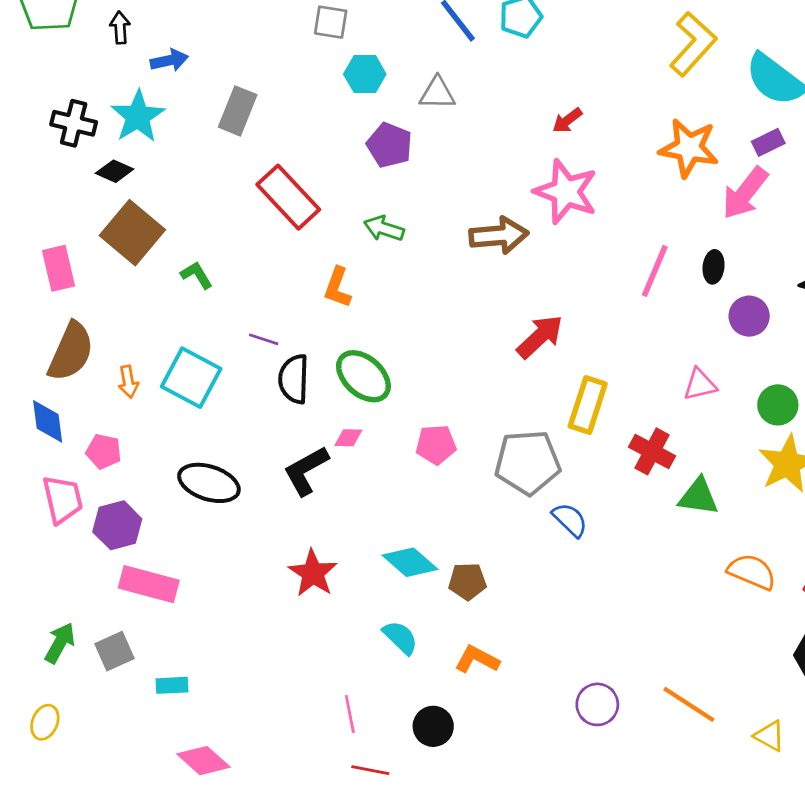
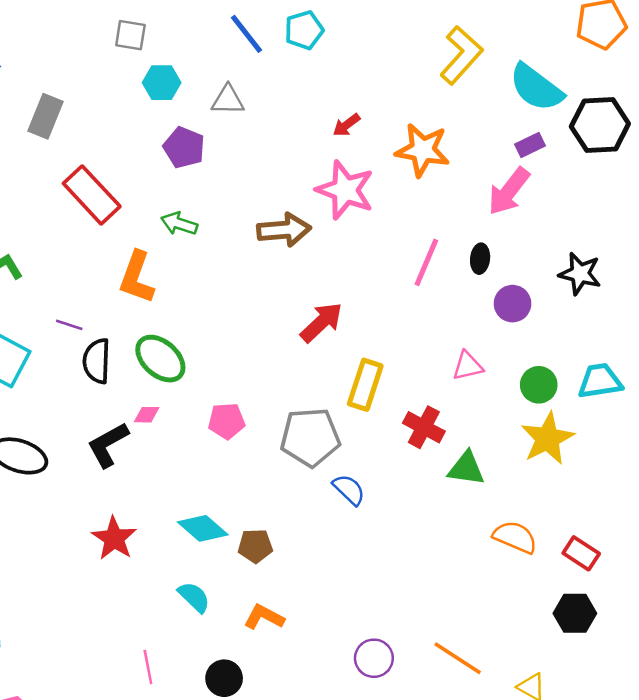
orange star: (689, 148) -> (423, 150), moved
orange L-shape: (337, 287) -> (137, 277), size x1.4

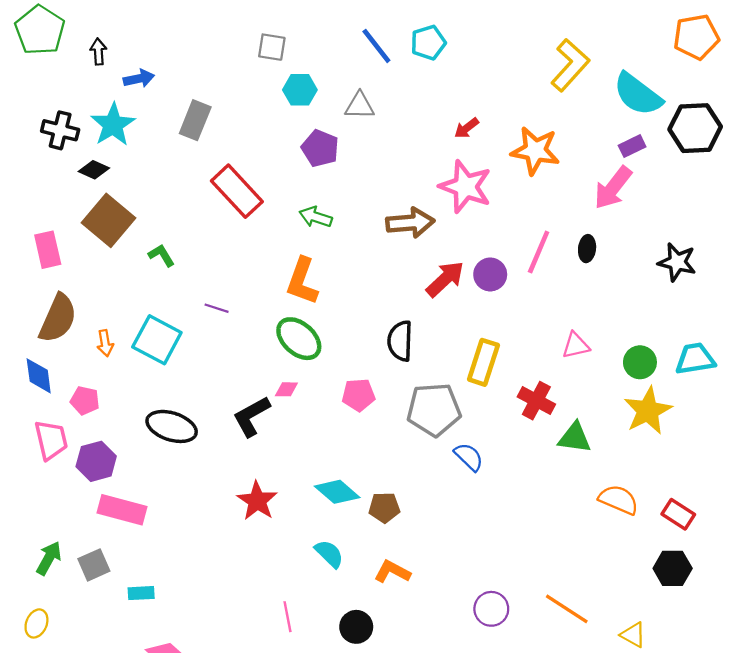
orange L-shape: (137, 277) -> (302, 281), moved
purple circle: (513, 304) -> (490, 274), moved
red arrow: (321, 322) -> (445, 279), moved
black semicircle: (97, 361) -> (400, 341), moved

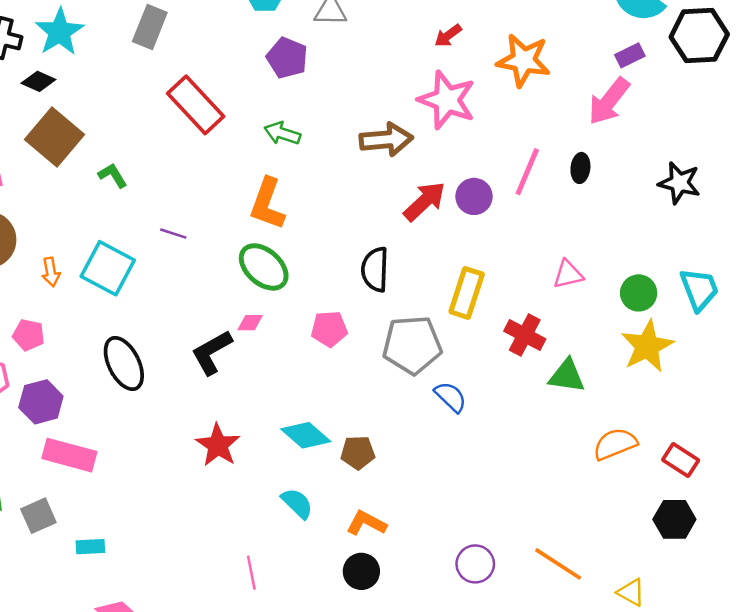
cyan trapezoid: (695, 359) -> (699, 289), turned 78
black ellipse: (172, 426) -> (124, 363), turned 45
orange semicircle: (619, 500) -> (615, 444), turned -45
black circle: (356, 627) -> (361, 571), moved

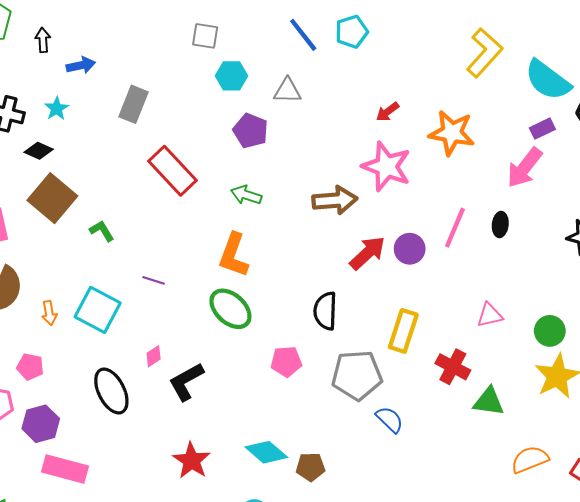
cyan star: (59, 32) -> (57, 109), size x0.6
pink diamond: (250, 323) -> (154, 356), moved, turned -35

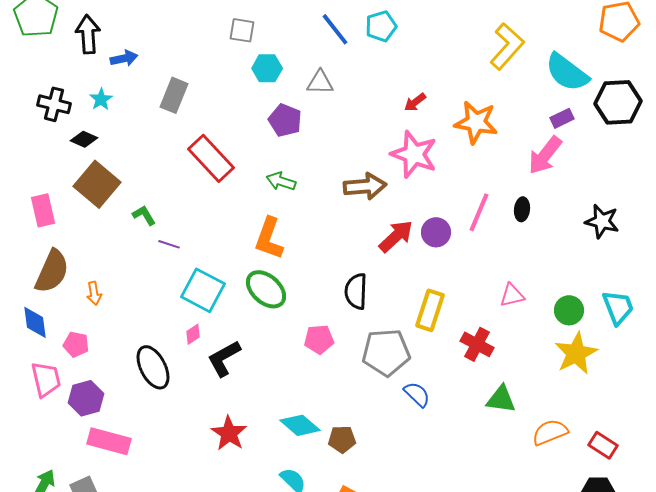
black arrow: (43, 40) -> (88, 34), size x1.6
purple line: (154, 280) -> (169, 244), moved
cyan square: (98, 310) -> (203, 290), moved
green triangle: (489, 402) -> (501, 399), moved

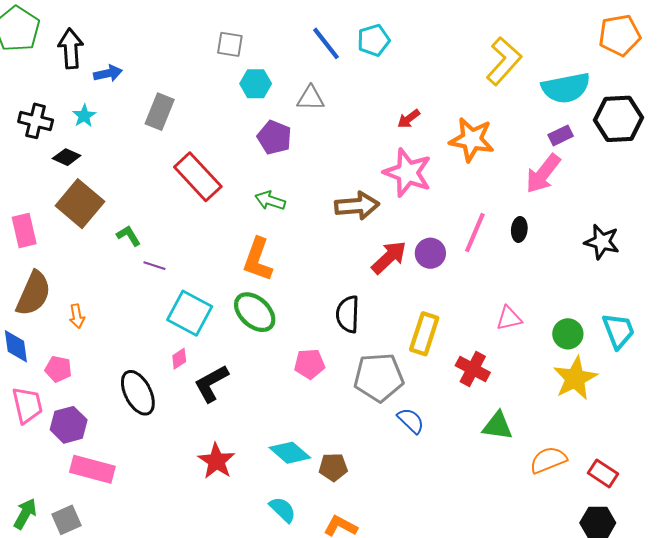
cyan semicircle: (567, 72) -> (566, 88), turned -48

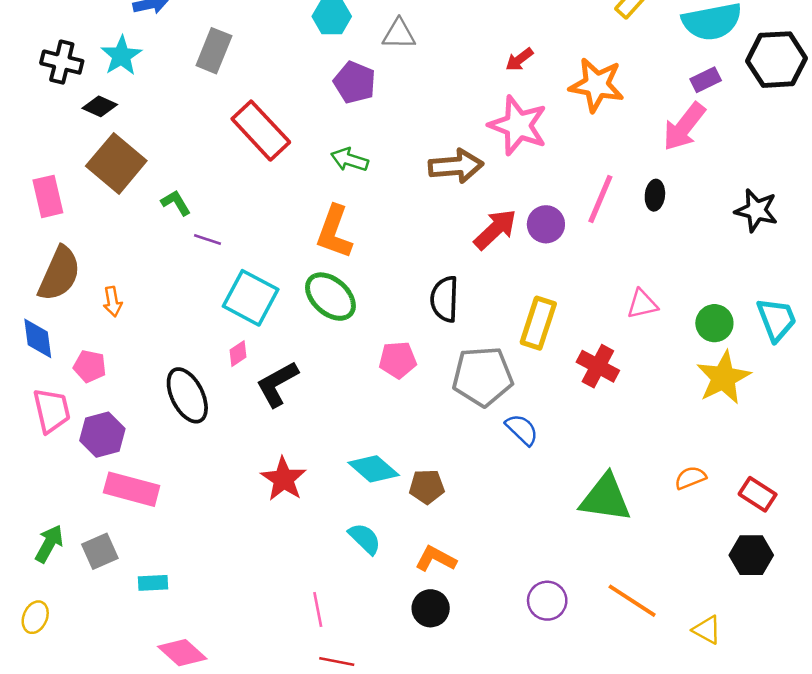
cyan star: (84, 116) -> (121, 56), size x1.4
green triangle: (498, 426) -> (605, 498), moved, size x1.4
orange semicircle: (548, 460) -> (690, 478), size x0.7

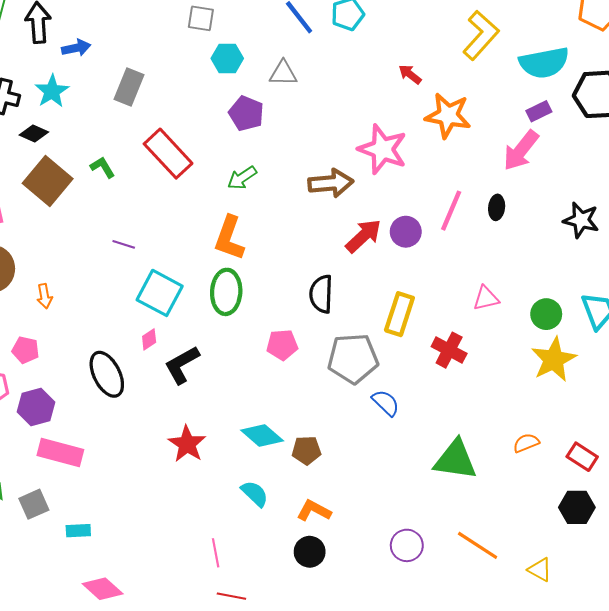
red arrow: (519, 60) -> (410, 74), moved, turned 75
green arrow: (349, 160) -> (242, 178), turned -52
green L-shape: (176, 203) -> (103, 167), moved
green ellipse: (330, 297) -> (226, 292), turned 51

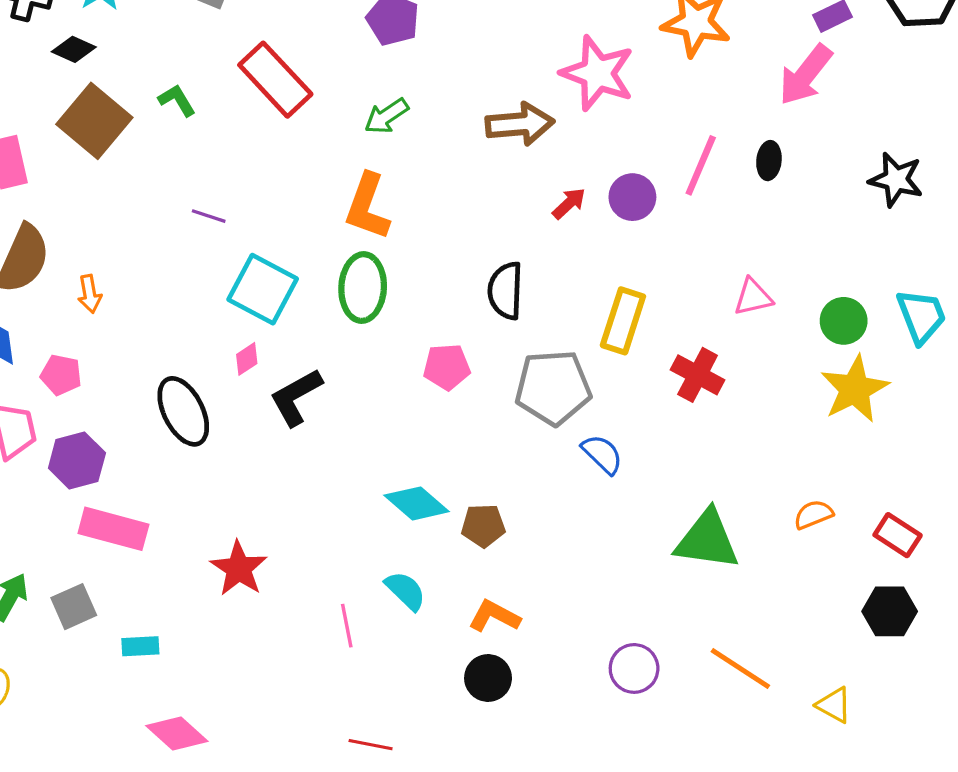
red arrow: (363, 236) -> (569, 203), size x0.6
red star: (187, 444) -> (239, 568), moved
pink line: (216, 553) -> (347, 626), moved

